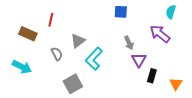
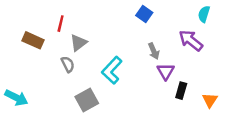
blue square: (121, 12) -> (144, 14), turned 32
gray triangle: (78, 41) -> (78, 43), moved
cyan arrow: (22, 67) -> (16, 98), moved

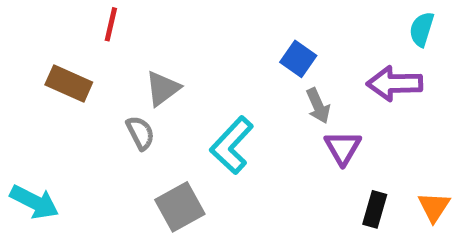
blue square: (144, 14) -> (298, 59), moved
red line: (61, 24) -> (111, 24), moved
purple arrow: (191, 40) -> (395, 84), turned -40
black rectangle: (181, 91) -> (375, 209), moved

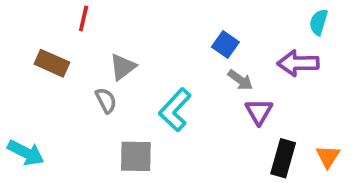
gray arrow: (318, 106) -> (240, 80), turned -30
gray square: (180, 207) -> (136, 156), turned 30
black rectangle: (375, 209) -> (283, 158), size x1.4

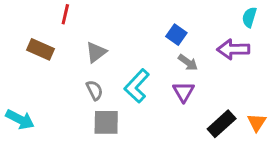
gray semicircle: (106, 100) -> (95, 90), moved
purple triangle: (259, 112) -> (184, 92), moved
black rectangle: (283, 158) -> (222, 124), turned 32

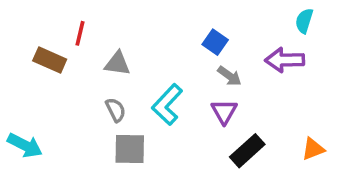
red line: (65, 14) -> (80, 33), moved
gray triangle: (96, 52) -> (117, 64), turned 45
orange triangle: (257, 122) -> (313, 149), turned 36
black rectangle: (222, 124) -> (247, 151), moved

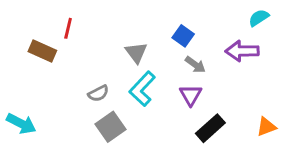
cyan semicircle: (304, 21) -> (259, 18), turned 40
gray triangle: (117, 64) -> (136, 53), moved, turned 45
gray semicircle: (116, 110) -> (98, 93), turned 90
gray square: (130, 149) -> (110, 127), turned -36

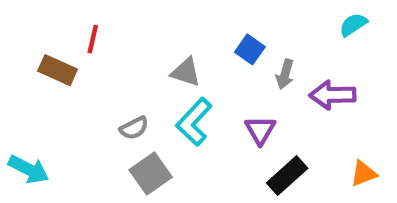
purple arrow: (242, 51) -> (333, 95), moved
gray triangle: (136, 53) -> (186, 72), turned -35
gray arrow: (195, 65) -> (285, 74), moved, turned 70

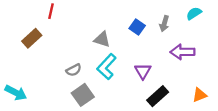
red line: (93, 39) -> (51, 11), moved
brown rectangle: (58, 70) -> (32, 38), turned -66
gray arrow: (285, 74) -> (164, 24), moved

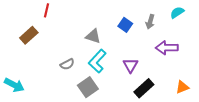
gray square: (83, 95) -> (88, 87), moved

